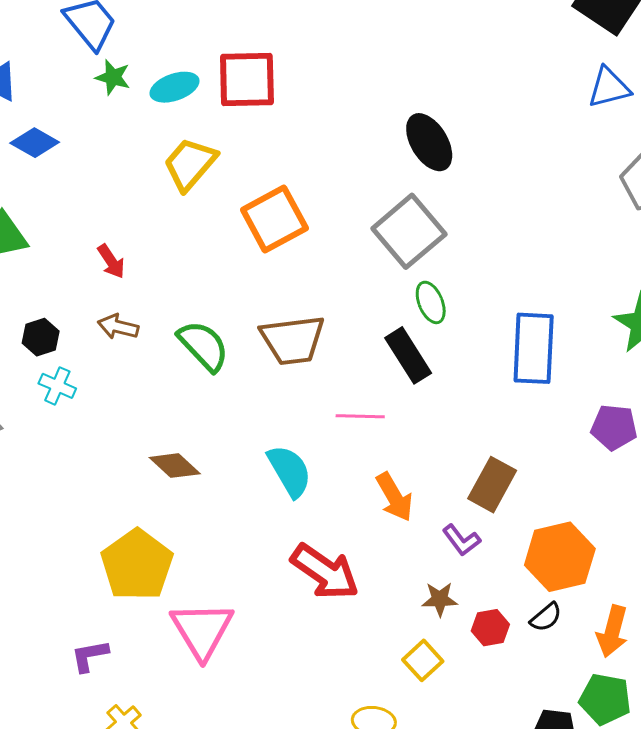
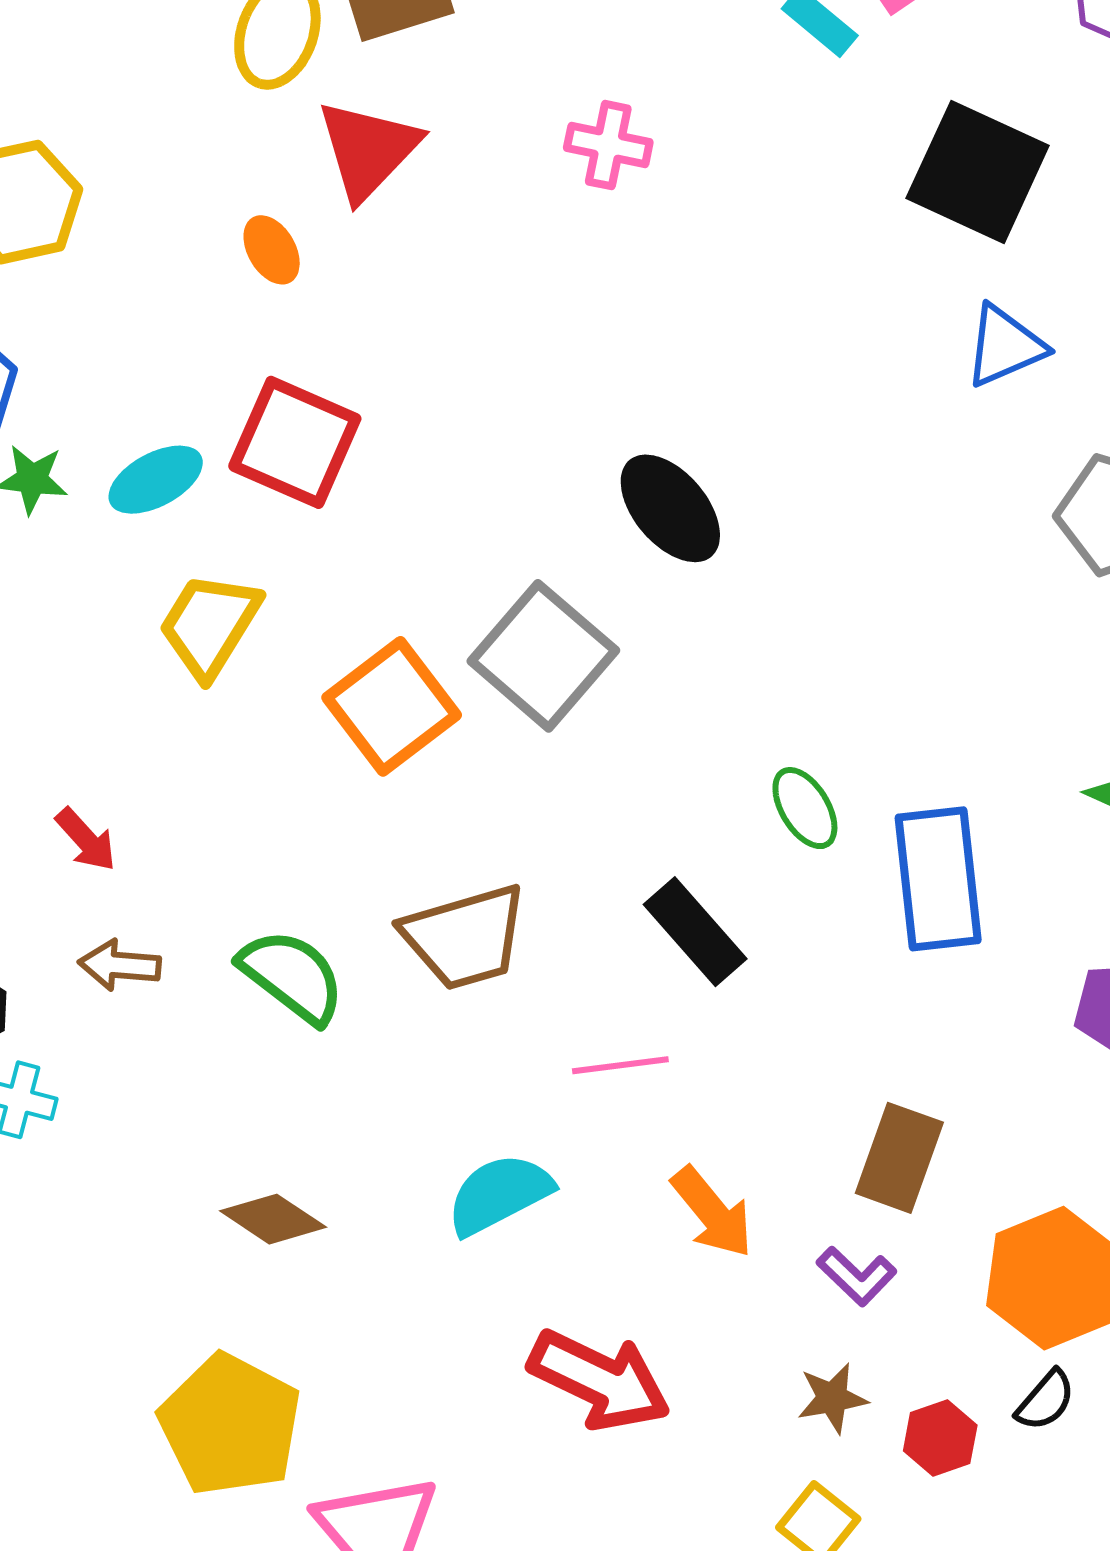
red square: (247, 80) -> (295, 442), turned 34
gray square: (409, 231) -> (543, 656), moved
green ellipse: (431, 302) -> (805, 808), moved
cyan semicircle: (290, 471) -> (499, 1194), turned -78

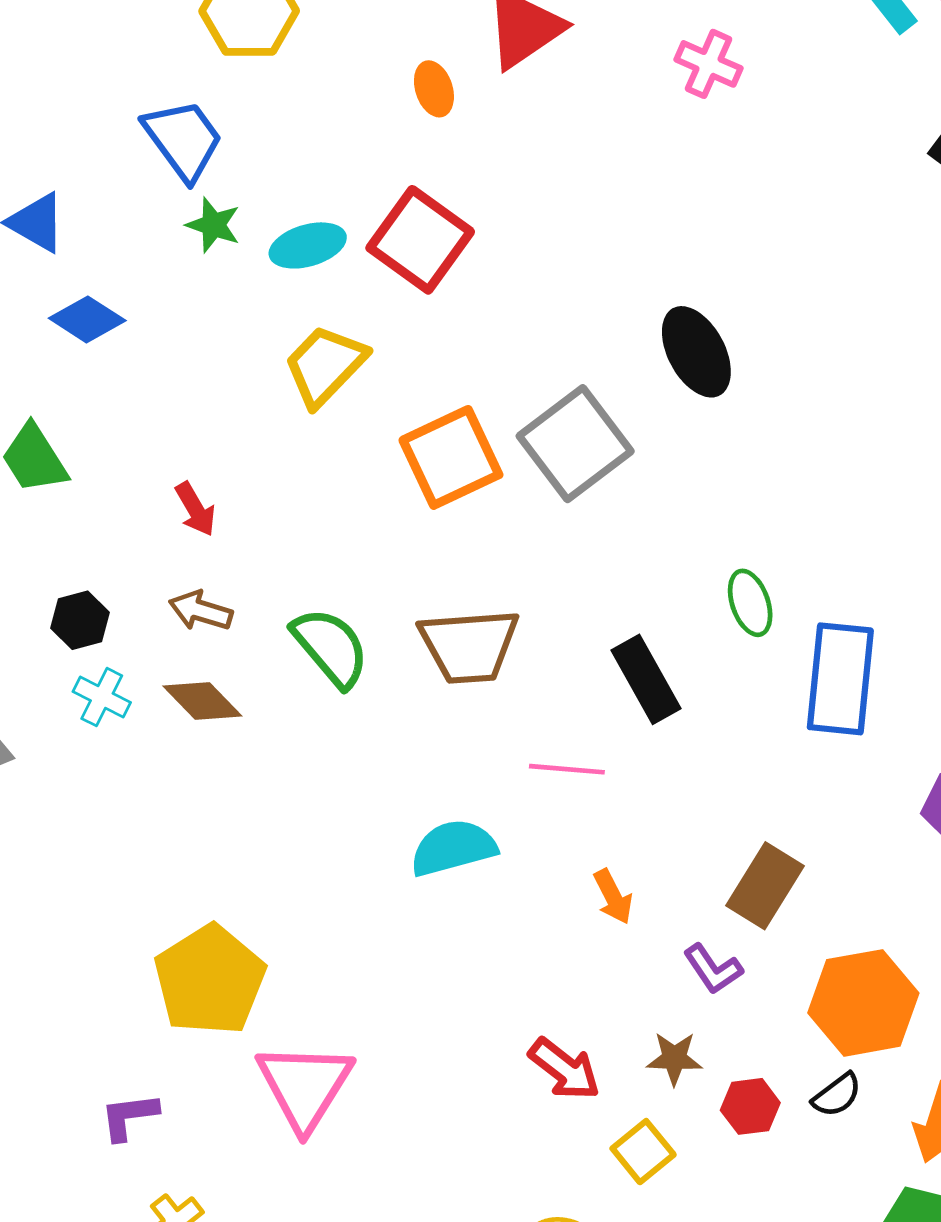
orange arrow: (712, 1212) -> (613, 897), size x0.7
brown diamond: (273, 1219) -> (202, 701), moved
red arrow: (599, 1380) -> (564, 1069), moved, size x0.7

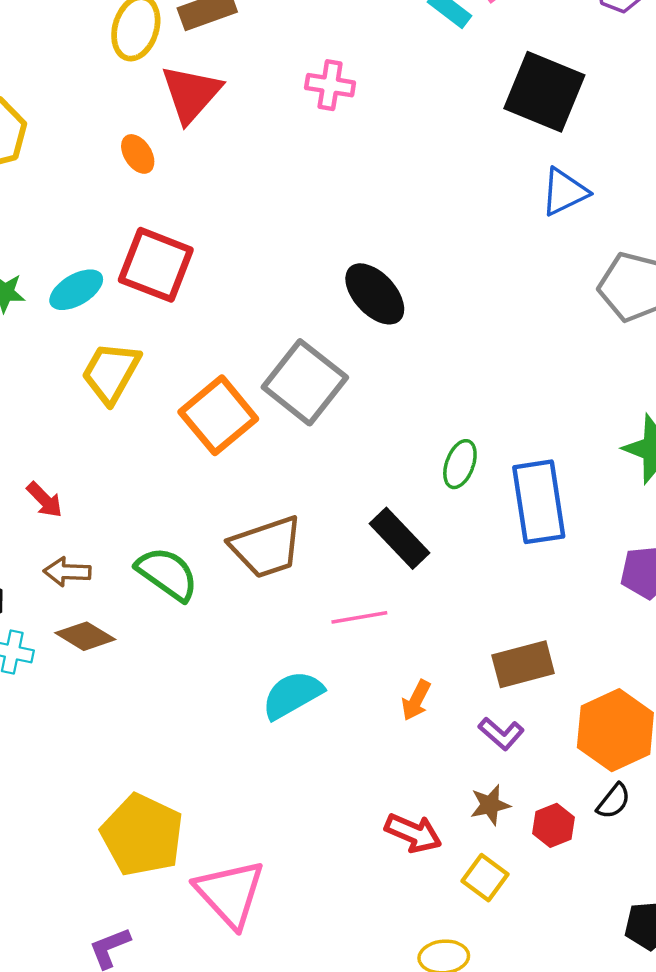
green ellipse: (750, 603) -> (460, 464), turned 54
brown rectangle: (765, 886) -> (523, 664), turned 58
orange arrow: (613, 897) -> (416, 700), turned 69

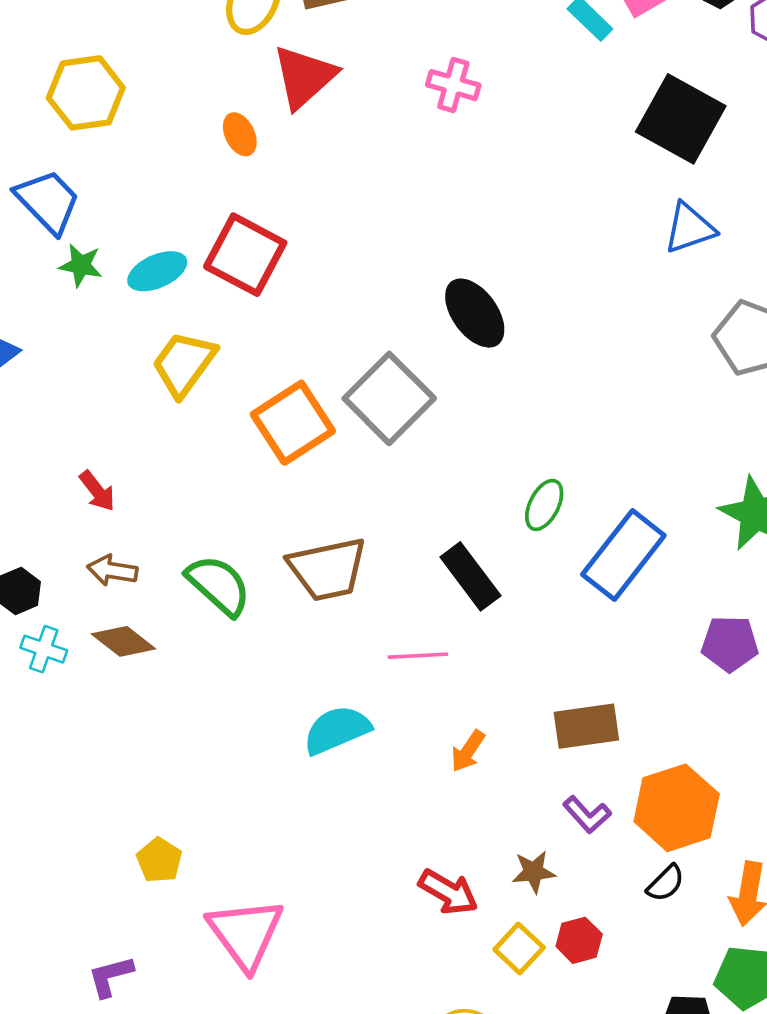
blue rectangle: (539, 502) -> (623, 555), turned 40
purple L-shape: (501, 734) -> (587, 815), moved
red hexagon: (553, 825) -> (579, 940), moved
yellow pentagon: (142, 835) -> (159, 860), size x0.5

